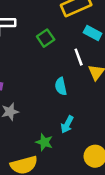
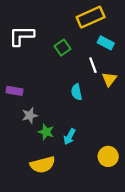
cyan arrow: (67, 124) -> (70, 137), moved
green star: (44, 142) -> (46, 132), moved

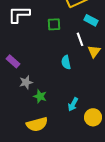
green square: (62, 48) -> (54, 24), turned 32
purple rectangle: (14, 91) -> (13, 61), turned 32
cyan arrow: (70, 137) -> (73, 104), moved

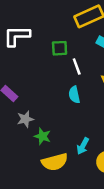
white line: (80, 39) -> (77, 67), moved
yellow semicircle: (37, 124) -> (55, 162), moved

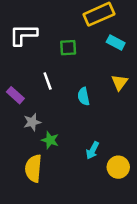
white line: (77, 67) -> (48, 81), moved
yellow semicircle: (55, 162) -> (33, 168), moved, turned 110

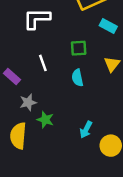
white L-shape: (23, 35) -> (37, 19), moved
green square: (68, 48) -> (79, 48), moved
yellow semicircle: (33, 168) -> (18, 136), moved

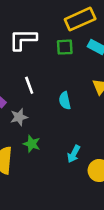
green square: (79, 48) -> (65, 47), moved
gray star: (28, 102) -> (19, 117), moved

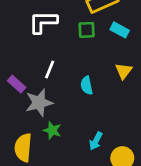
white line: (29, 85) -> (50, 70), turned 42
gray star: (19, 117) -> (39, 103), size x1.5

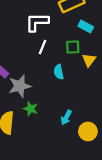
white L-shape: (43, 22) -> (37, 22), moved
green square: (87, 30) -> (73, 47), moved
white line: (50, 70) -> (42, 47), moved

